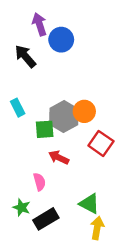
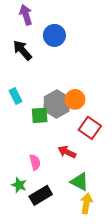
purple arrow: (39, 24) -> (26, 15), moved
red arrow: (59, 157) -> (67, 152), moved

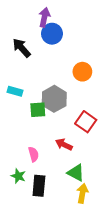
purple arrow: (26, 15) -> (44, 17), moved, turned 30
cyan rectangle: (16, 96) -> (15, 91), turned -48
orange circle: (75, 99) -> (82, 72), moved
black rectangle: (41, 195) -> (39, 186), turned -54

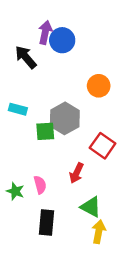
purple arrow: (44, 17) -> (45, 32), moved
red arrow: (64, 144) -> (77, 173), turned -91
green star: (18, 176) -> (15, 191), moved

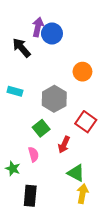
green square: (45, 131) -> (41, 128), moved, turned -35
green star: (15, 191) -> (13, 169), moved
black rectangle: (47, 223) -> (30, 196), moved

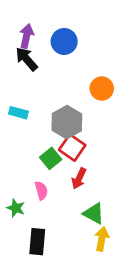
purple arrow: (38, 27) -> (27, 36), moved
red square: (86, 122) -> (72, 148), moved

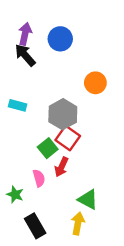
red arrow: (79, 178) -> (62, 167), moved
yellow arrow: (102, 239) -> (78, 223), moved
black rectangle: (37, 242) -> (35, 226), turned -35

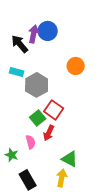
purple arrow: (25, 34) -> (34, 34), moved
cyan rectangle: (18, 105) -> (17, 72), moved
gray hexagon: (63, 114) -> (37, 85), moved

